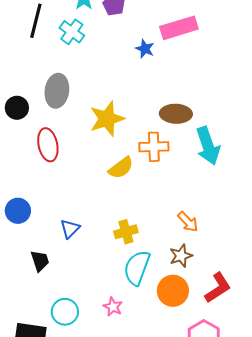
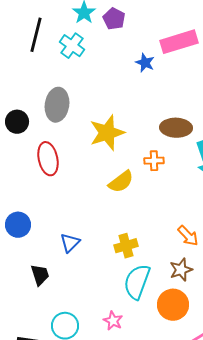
orange cross: (154, 147) -> (154, 161), size x0.7

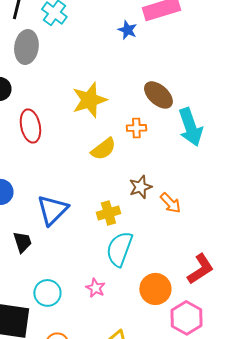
gray ellipse: (57, 105) -> (26, 47), moved
brown ellipse: (176, 128) -> (158, 95), turned 40
blue triangle: (70, 243) -> (52, 210), size x1.6
brown star: (181, 270) -> (140, 187), moved
orange circle: (173, 305) -> (155, 289), moved

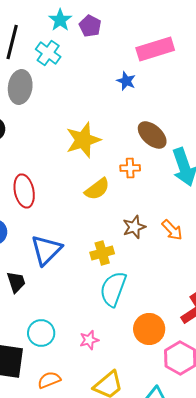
blue star: (127, 30) -> (126, 81), moved
red ellipse: (30, 126) -> (24, 191), moved
orange arrow: (170, 203) -> (172, 230), moved
pink star: (95, 288) -> (89, 340), moved, turned 30

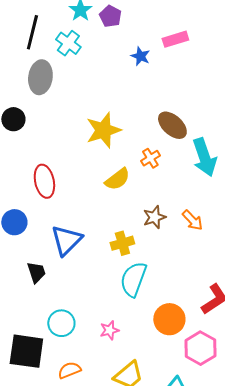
pink rectangle: (155, 49) -> (175, 39), size x0.7
blue star: (126, 81) -> (140, 56), moved
orange cross: (130, 168) -> (150, 158), turned -30

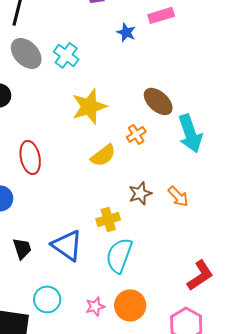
cyan cross: (68, 43) -> (66, 55), moved
gray ellipse: (40, 77) -> (26, 53), turned -52
blue triangle: (66, 240) -> (67, 245), moved, turned -40
orange circle: (169, 319) -> (130, 305), moved

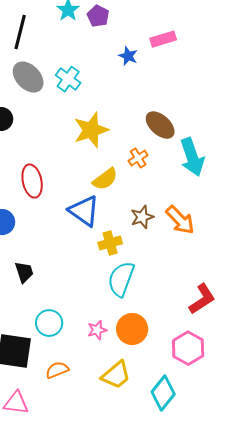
orange arrow: (178, 196) -> (180, 220), size x1.4
blue triangle: (67, 245) -> (84, 211), moved

